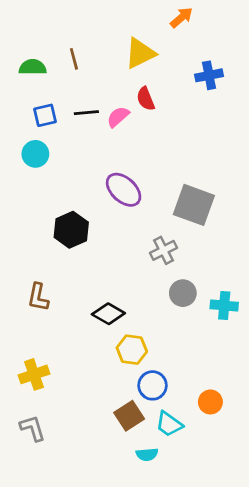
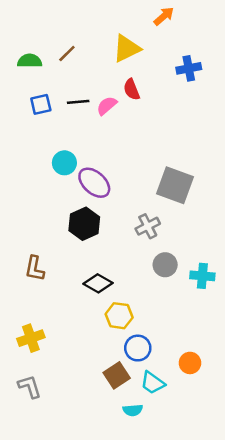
brown line: (74, 59) -> (67, 53), turned 60
cyan circle: (35, 154) -> (64, 163), moved
purple ellipse: (124, 190) -> (94, 183), moved
black hexagon: (71, 230) -> (84, 224), moved

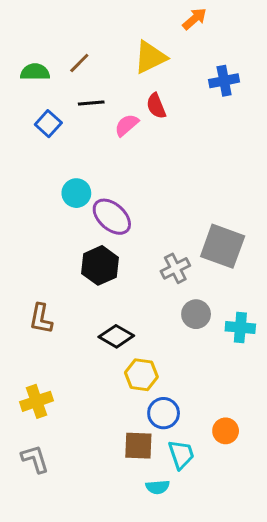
black line: (78, 102) -> (91, 103), moved
blue square: (41, 104) -> (48, 124), turned -35
gray square: (175, 185) -> (223, 246), moved
brown square: (117, 375) -> (138, 446), turned 35
cyan trapezoid: (153, 383) -> (181, 455), turned -145

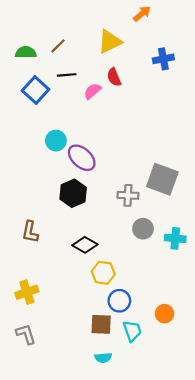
blue square: (48, 124) -> (35, 90), size x1.4
gray cross: (175, 268) -> (128, 195), turned 30
cyan semicircle: (158, 487) -> (103, 358), moved

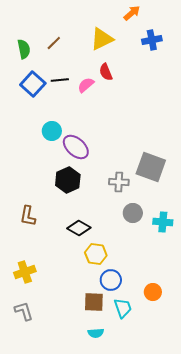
green semicircle: (26, 52) -> (24, 49), turned 78
blue cross: (163, 59) -> (152, 40), moved
black line: (67, 75) -> (60, 80), moved

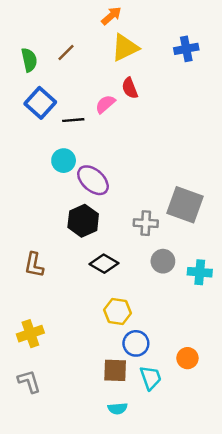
orange arrow: (132, 13) -> (111, 16), moved
black line: (60, 80) -> (73, 120), moved
black diamond: (79, 228) -> (104, 264), moved

